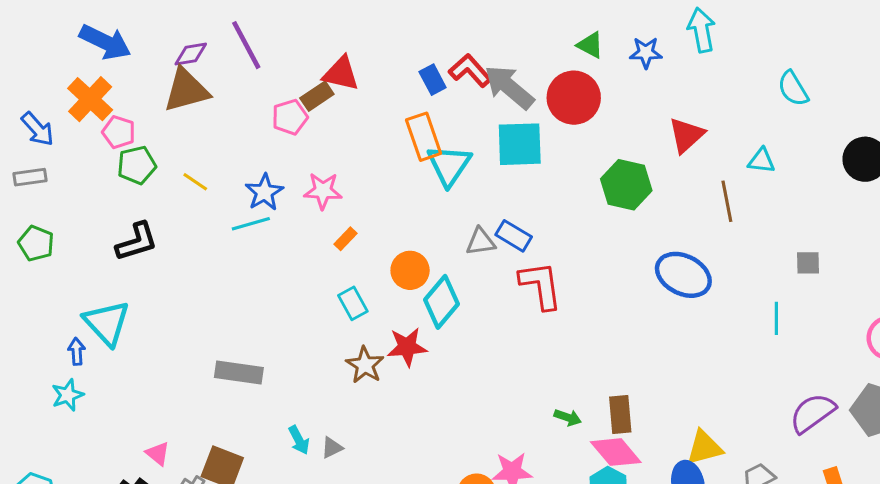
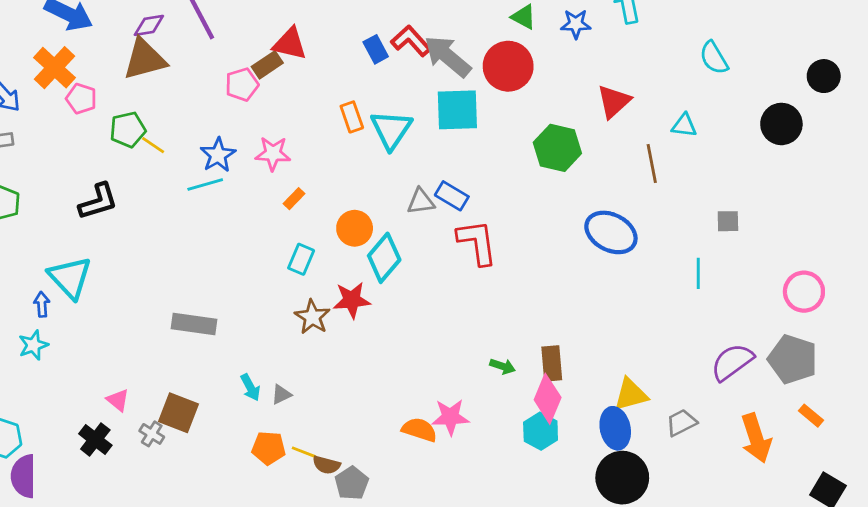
orange rectangle: (424, 137) -> (352, 117), moved, size x0.7
green pentagon: (137, 165) -> (128, 130), moved
cyan rectangle: (353, 303) -> (301, 259), turned 52
pink diamond: (616, 452) -> (548, 399), turned 63

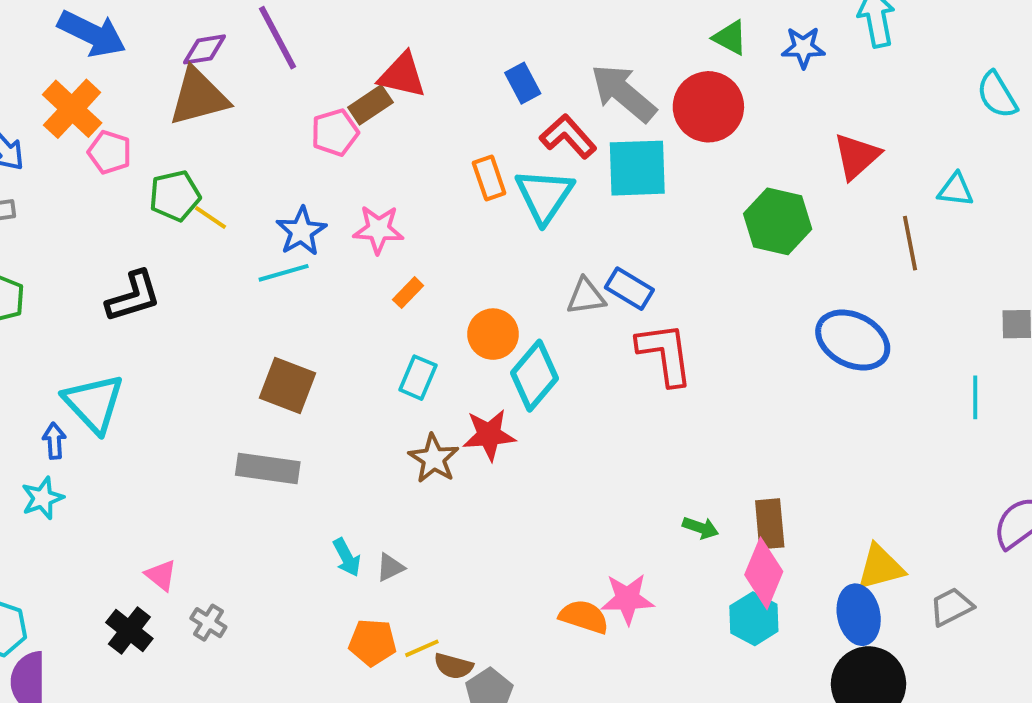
red L-shape: (411, 41) -> (568, 136), moved
brown square: (178, 413) -> (287, 385), moved
yellow line: (304, 452) -> (422, 648), turned -45

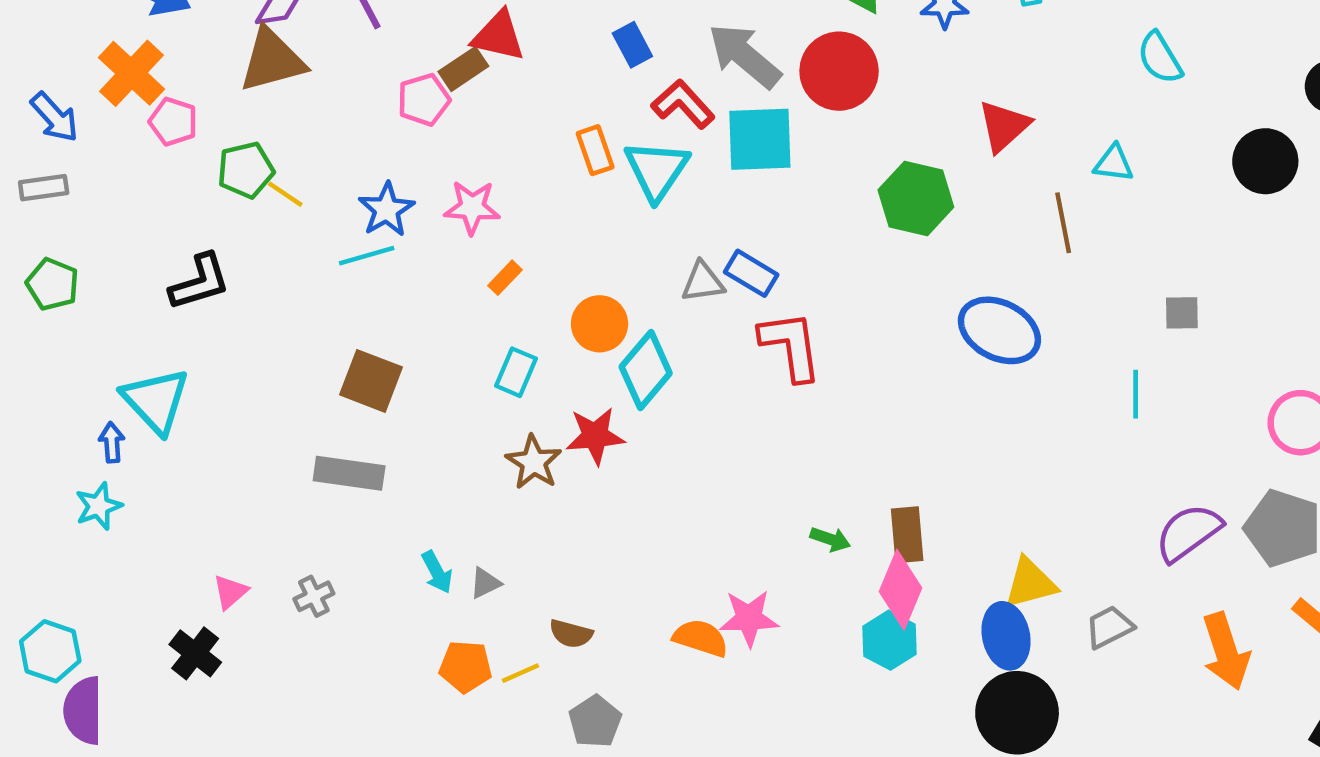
pink triangle: (161, 575) -> (230, 592), turned 40
gray cross: (208, 623) -> (314, 596), moved, turned 32
brown semicircle: (453, 666) -> (571, 634), moved

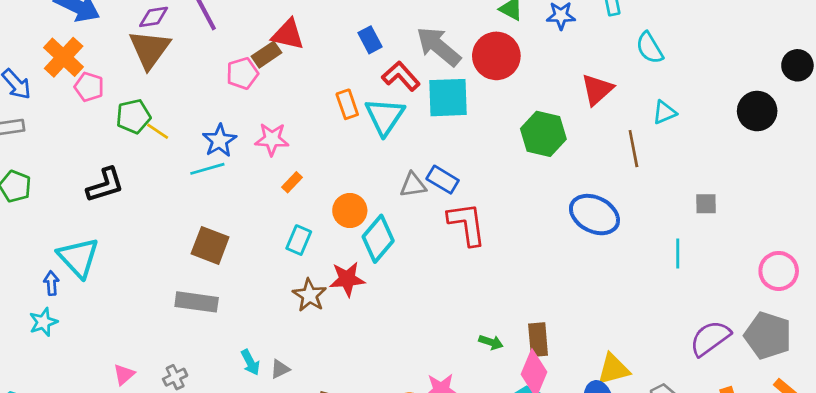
cyan semicircle: (1160, 58) -> (650, 48), moved
brown triangle: (272, 60) -> (150, 49), turned -39
cyan triangle: (1114, 163) -> (664, 112), turned -30

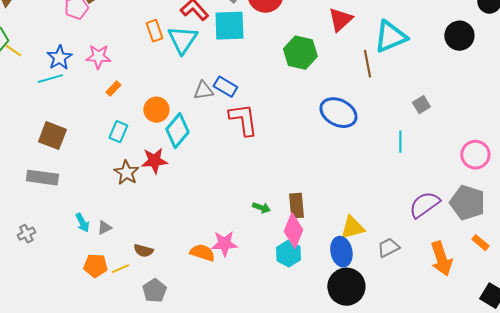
cyan triangle: (664, 112) -> (390, 37), size x1.8
gray square: (706, 204) -> (421, 105), turned -30

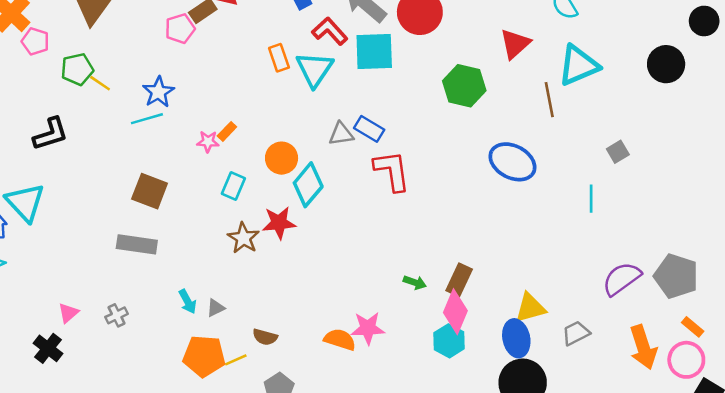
pink star: (98, 57) -> (208, 142), moved, size x0.7
pink circle: (475, 155) -> (686, 360), moved
brown rectangle: (296, 206) -> (459, 280), turned 30
orange pentagon: (95, 266) -> (204, 356), size x1.4

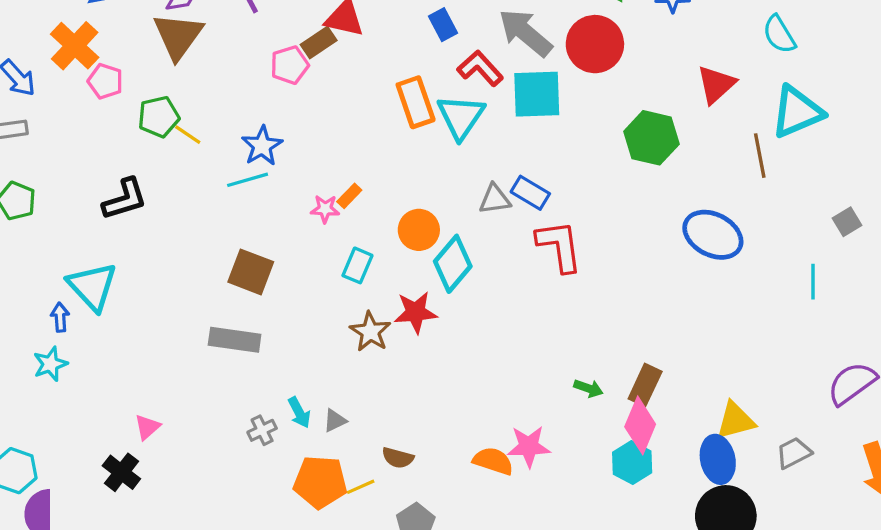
orange rectangle: (279, 58) -> (416, 102), size x1.4
gray cross: (117, 315) -> (262, 430), moved

